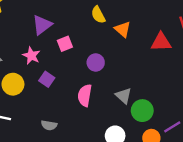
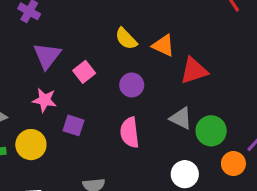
yellow semicircle: (98, 15) -> (126, 39), moved
orange triangle: (123, 29) -> (163, 46), moved
red triangle: (161, 42) -> (194, 71), moved

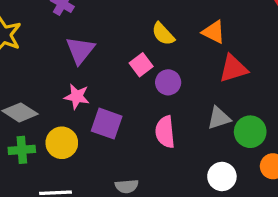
orange triangle: (163, 46) -> (214, 32), moved
pink square: (84, 72) -> (141, 65), moved
gray triangle: (181, 118) -> (219, 118), turned -45
purple square: (74, 125) -> (107, 124), size x1.4

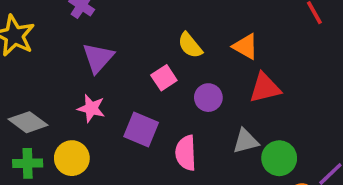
purple circle: (168, 82) -> (208, 98), moved
purple square: (107, 124) -> (141, 130), moved

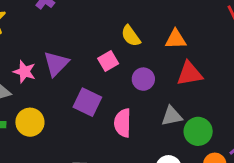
orange triangle: (246, 46) -> (176, 39), turned -35
purple triangle: (98, 58) -> (56, 64), moved
pink star: (91, 108) -> (24, 72), moved

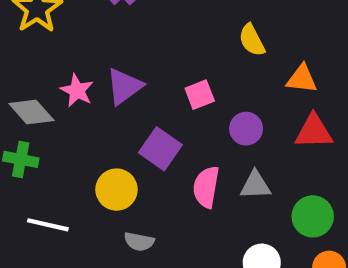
yellow semicircle: (131, 36) -> (252, 40), moved
gray triangle: (172, 116) -> (255, 185), moved
yellow circle: (30, 122) -> (117, 190), moved

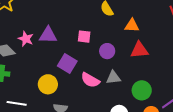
purple triangle: (124, 86) -> (48, 35), turned 42
pink square: (200, 95) -> (84, 37), turned 32
pink semicircle: (206, 187) -> (90, 80), turned -66

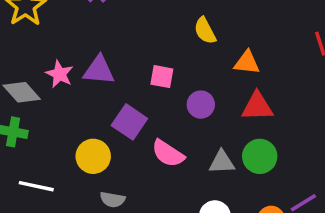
gray triangle: (113, 78) -> (222, 162), moved
green circle: (142, 90) -> (260, 156), moved

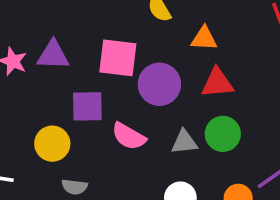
pink square: (162, 77) -> (118, 58), size x1.6
purple circle: (201, 105) -> (159, 84), size x1.5
purple square: (129, 122) -> (87, 106), turned -32

